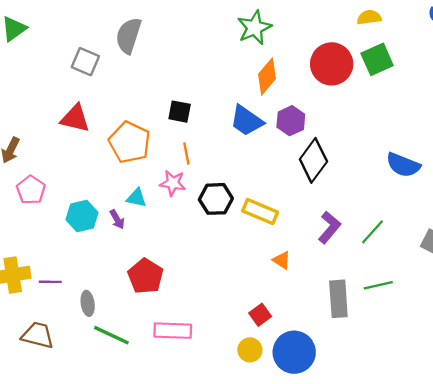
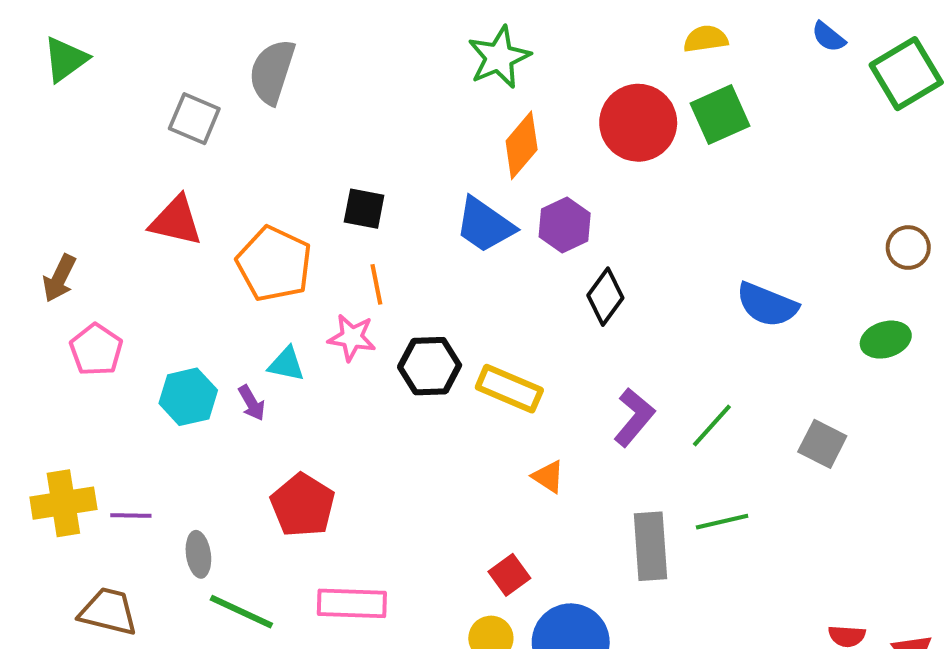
black diamond: (313, 160) -> (605, 297), size x0.7

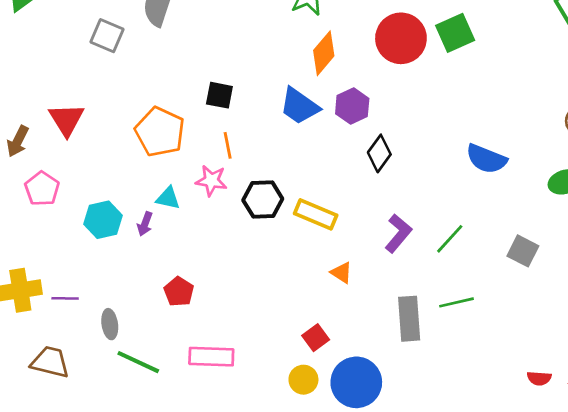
red triangle: (176, 221) -> (66, 120), moved, turned 45
purple arrow: (252, 403) -> (145, 224), turned 50
red pentagon: (303, 505) -> (179, 292), size x0.7

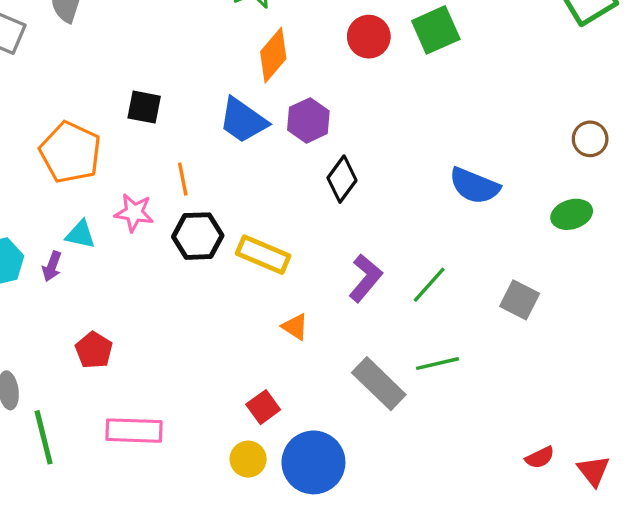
red circle: (401, 38) -> (369, 37), size x0.7
orange line: (228, 145) -> (183, 179), moved
gray rectangle: (409, 319) -> (379, 384), turned -42
green line: (138, 362) -> (44, 437), turned 51
red semicircle: (539, 378) -> (540, 457), turned -30

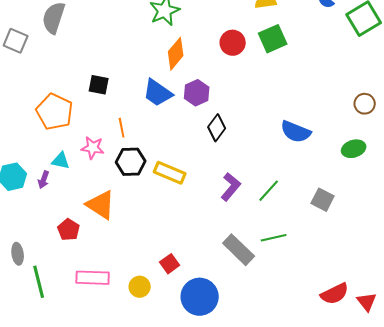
orange triangle: (295, 327) -> (101, 205), moved, size x1.8
red semicircle: (540, 457) -> (335, 294), size x1.6
yellow circle: (248, 459) -> (140, 287), moved

